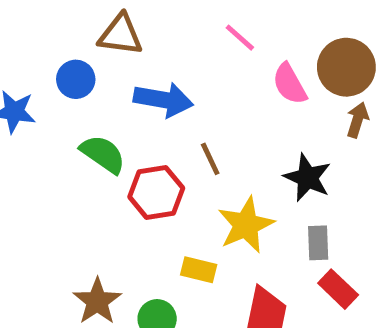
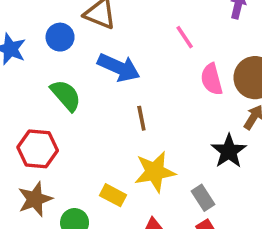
black star: (307, 178) -> (229, 151), moved
red hexagon: (156, 192) -> (38, 149), moved
gray rectangle: (318, 243) -> (203, 198), turned -45

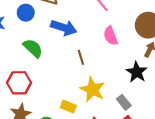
pink semicircle: (212, 79) -> (111, 36), moved
yellow star: (155, 172) -> (93, 89), turned -30

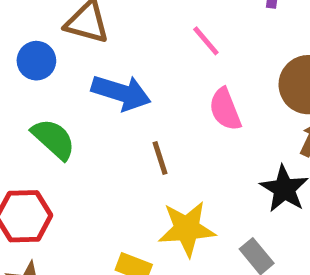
yellow star: (93, 89) -> (187, 229), turned -30

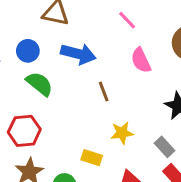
blue circle: (36, 61) -> (28, 51), moved
yellow star: (187, 229) -> (122, 133), size x0.7

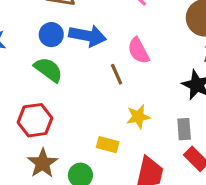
blue circle: (28, 51) -> (51, 35), moved
pink semicircle: (141, 60) -> (138, 51), moved
gray rectangle: (165, 147) -> (184, 129), turned 42

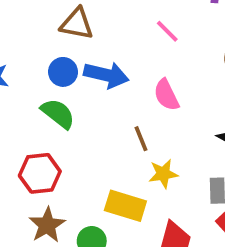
brown line: (117, 74) -> (141, 139), moved
yellow rectangle: (108, 145) -> (125, 206), size x1.5

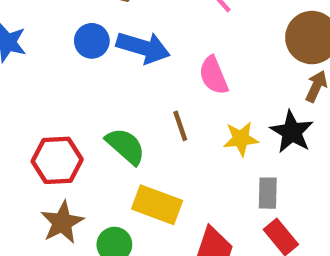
green semicircle: (58, 114) -> (126, 146), moved
yellow star: (163, 174) -> (241, 139), moved

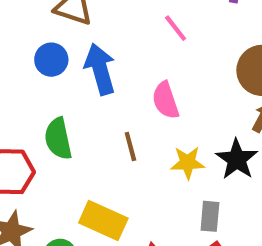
blue arrow: (143, 47) -> (100, 69), turned -126
green semicircle: (126, 146) -> (58, 139), moved, turned -147

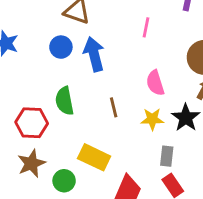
pink line: (176, 28) -> (146, 27), turned 48
pink semicircle: (166, 100) -> (155, 83), moved

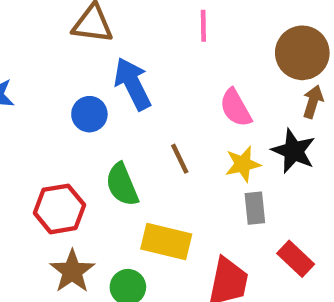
blue circle: (61, 47) -> (89, 114), moved
green semicircle: (64, 101) -> (122, 185), moved
gray rectangle: (167, 156) -> (255, 208), moved

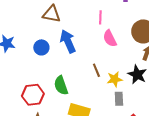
pink semicircle: (236, 108) -> (110, 38), moved
blue circle: (89, 114) -> (41, 47), moved
brown line: (180, 159) -> (96, 70), moved

